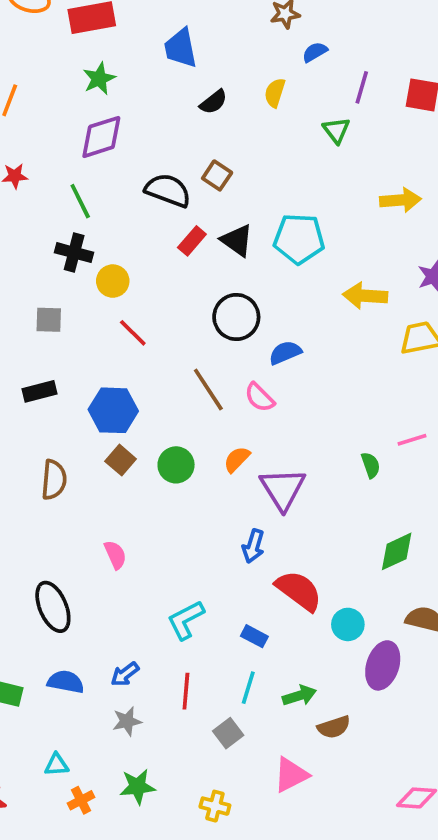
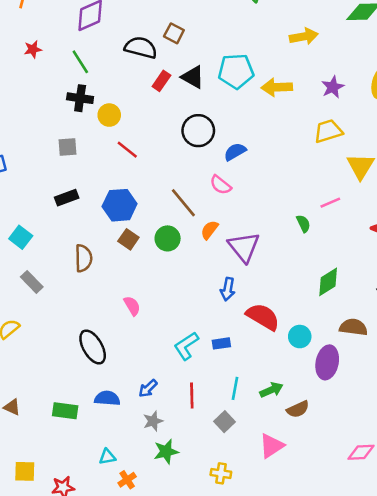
yellow arrow: (365, 296) -> (277, 87), moved
brown line: (208, 389) -> (183, 203), moved
blue rectangle: (254, 636) -> (221, 343), moved, turned -30
green star: (137, 787) -> (166, 452), moved

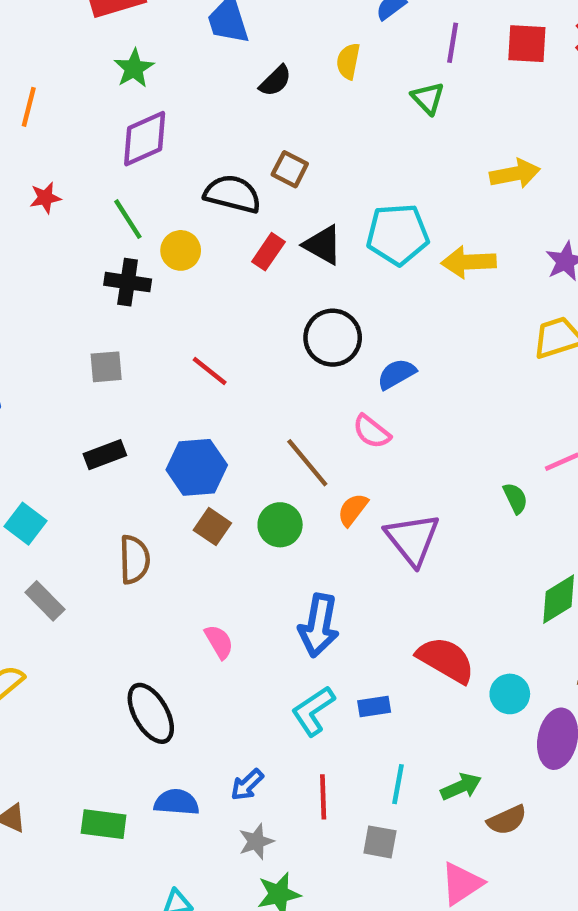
yellow circle: (109, 115) -> (181, 250), moved
blue arrow: (228, 289) -> (319, 625), moved, size x1.5
gray square: (225, 422) -> (380, 842), turned -36

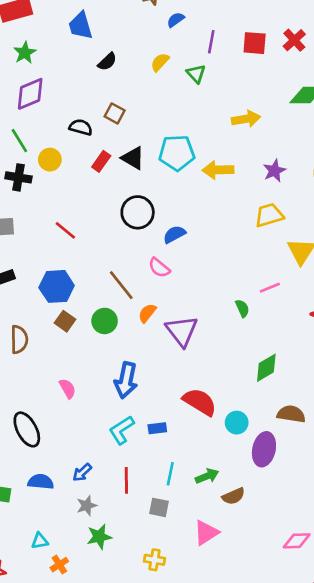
yellow semicircle: (348, 61) -> (160, 62), moved, turned 30
black semicircle: (232, 194) -> (81, 127), size x0.7

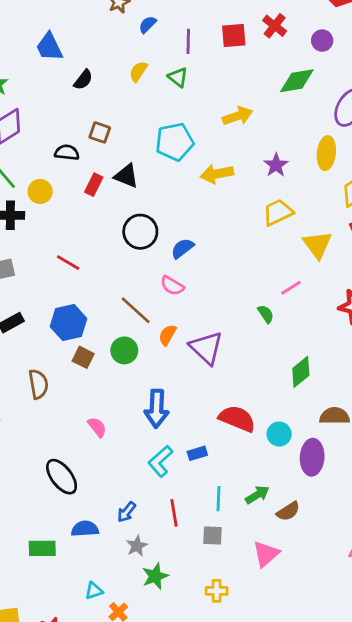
cyan pentagon: (177, 153) -> (175, 142), moved

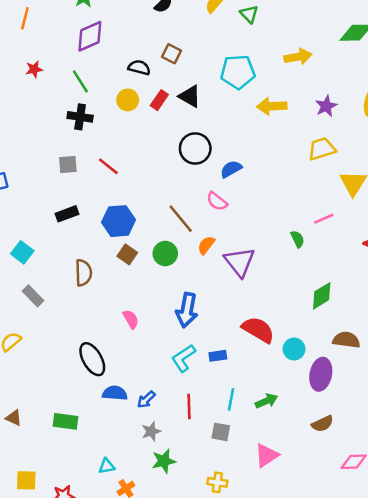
yellow circle: (40, 191) -> (128, 100), moved
red line: (68, 263) -> (108, 166), moved
brown semicircle: (288, 511) -> (322, 424), moved
blue semicircle: (85, 529) -> (115, 393), moved

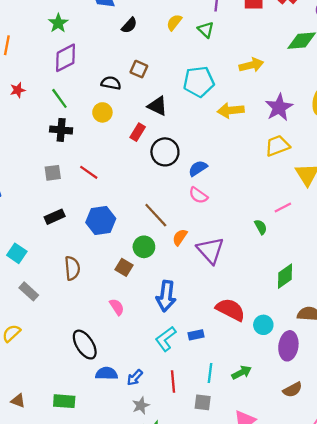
red rectangle: (159, 100) -> (138, 132), moved
purple star: (326, 106) -> (279, 107), size x1.4
pink semicircle: (217, 201) -> (198, 195), moved
brown square: (127, 254) -> (124, 267), moved

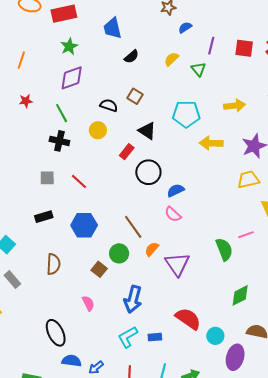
green semicircle: (261, 227) -> (224, 249), size x1.6

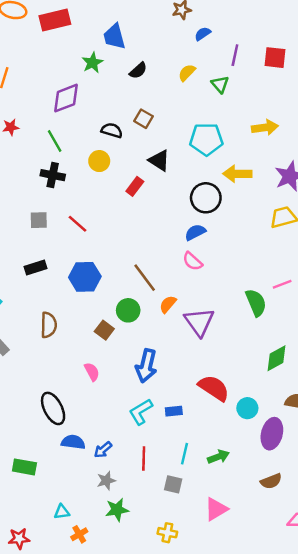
green star: (69, 46) -> (92, 63), moved
black circle: (148, 172) -> (206, 198), moved

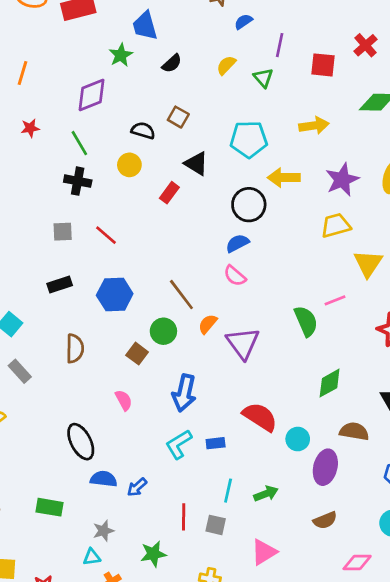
red square: (275, 58) -> (323, 65), moved
red line: (144, 458) -> (184, 517), moved
gray star: (106, 481) -> (103, 531), moved

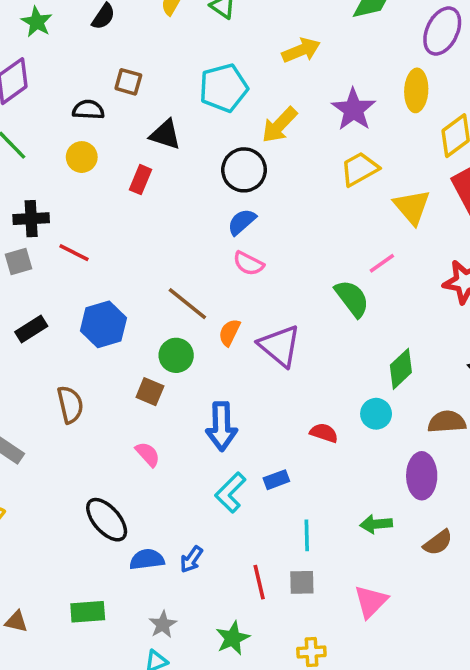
yellow arrow: (284, 178) -> (279, 125), turned -32
black cross: (78, 181) -> (31, 219), moved
red semicircle: (260, 417) -> (324, 433), size x0.6
cyan circle: (298, 439) -> (376, 414), moved
green arrow: (266, 494) -> (376, 524), moved, turned -150

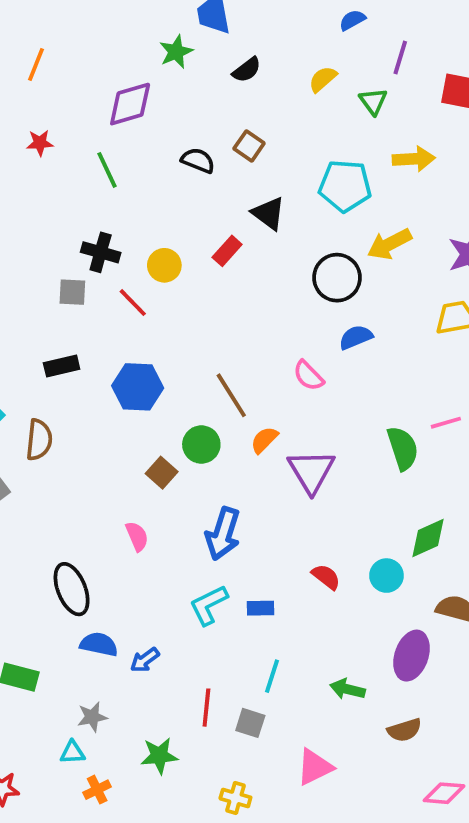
yellow arrow: (301, 50) -> (414, 159), moved
yellow circle: (82, 157) -> (164, 265), moved
blue semicircle: (242, 222) -> (356, 337), moved
brown semicircle: (70, 405) -> (39, 440), moved

